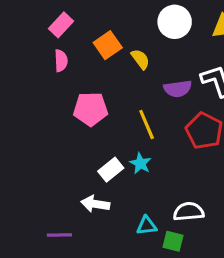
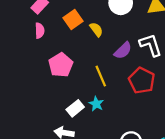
purple semicircle: (178, 89) -> (123, 51), turned -36
pink pentagon: (91, 109) -> (61, 65), turned -30

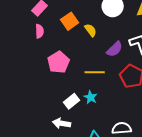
yellow line: (101, 76) -> (95, 72), turned -66

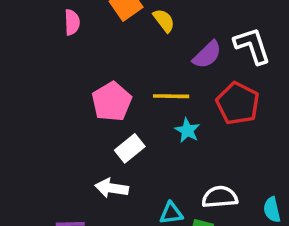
pink pentagon: (59, 62) -> (112, 102), moved
cyan star: (91, 97) -> (187, 130), moved

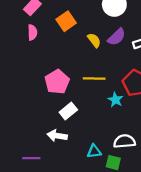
yellow semicircle: (164, 21) -> (94, 40), moved
purple semicircle: (207, 55) -> (117, 37), moved
cyan star: (187, 130) -> (115, 100), moved

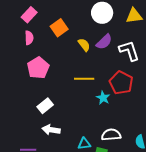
pink pentagon: (57, 82) -> (38, 68), moved
white rectangle: (68, 111) -> (45, 106), moved

